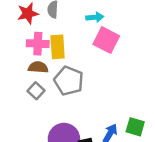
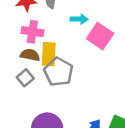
cyan arrow: (95, 17) -> (79, 19), moved
yellow rectangle: (58, 47) -> (49, 54), moved

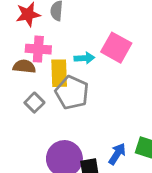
cyan arrow: (79, 19) -> (84, 58), moved
brown semicircle: (30, 55) -> (24, 66), moved

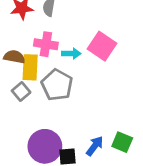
pink cross: (38, 49) -> (46, 44), moved
yellow rectangle: (59, 73) -> (30, 67), moved

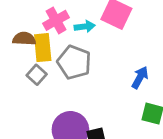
pink cross: (46, 44) -> (56, 20), turned -30
blue arrow: (95, 146) -> (140, 77), moved

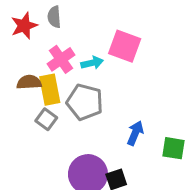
blue arrow: (140, 77) -> (135, 133), moved

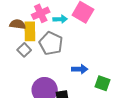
blue arrow: (135, 133) -> (80, 69), turned 56

